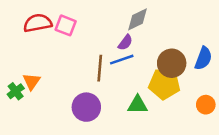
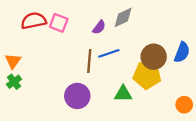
purple semicircle: (125, 43) -> (99, 27), moved
orange triangle: (32, 82) -> (13, 61), moved
orange circle: (206, 105) -> (184, 105), moved

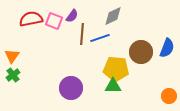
purple semicircle: (99, 27) -> (72, 16), moved
blue line: (109, 53) -> (100, 38), moved
brown line: (89, 61) -> (82, 34), moved
yellow pentagon: (147, 75) -> (116, 69), moved

